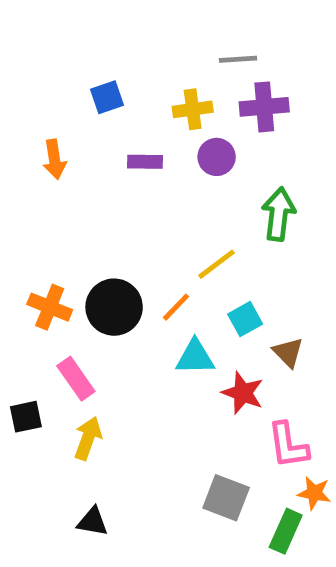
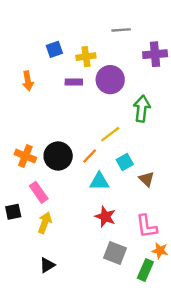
purple cross: (264, 107) -> (155, 54), moved
yellow cross: (193, 109) -> (86, 57), moved
purple circle: (217, 157) -> (110, 80), size x1.5
red star: (243, 393) -> (105, 217), moved
black triangle: (93, 522) -> (47, 265), turned -42

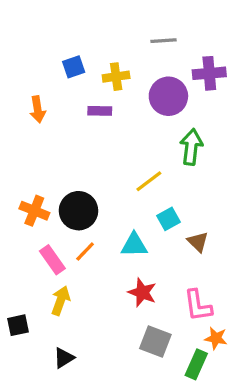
purple circle: (110, 80) -> (168, 96), moved
orange line: (90, 156) -> (85, 252), moved
black square: (13, 212) -> (18, 325), moved

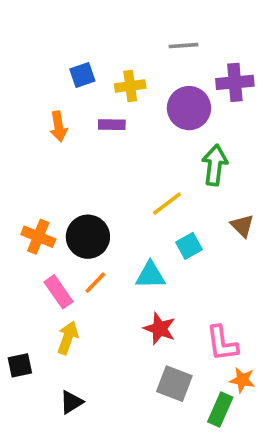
orange arrow: (38, 109) -> (59, 126), moved
brown triangle: (198, 242) -> (242, 226), moved

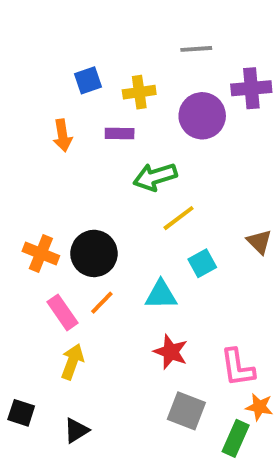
green arrow: (215, 165) -> (155, 177), moved, turned -114
black square: (20, 365) -> (21, 413), moved, turned 30

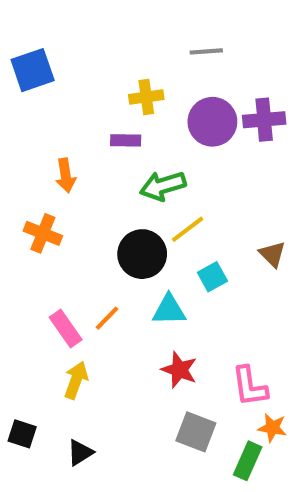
blue square: (88, 80) -> (33, 70), moved, size x1.5
purple cross: (251, 88) -> (264, 120), moved
orange arrow: (63, 135) -> (66, 176), moved
orange cross: (41, 253) -> (43, 233), moved
black circle: (94, 253) -> (142, 254), moved

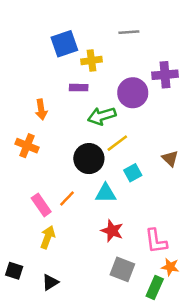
blue square: (33, 70) -> (64, 44), moved
purple circle: (212, 122) -> (133, 93), moved

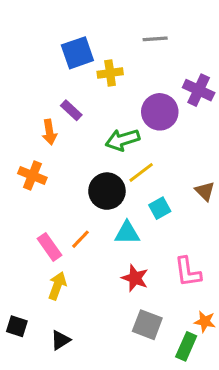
purple cross: (165, 75) -> (199, 90), turned 30
purple rectangle: (79, 88) -> (71, 110), moved, turned 42
pink L-shape: (156, 241) -> (188, 272), moved

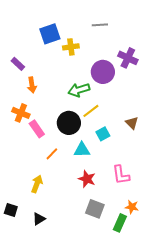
purple rectangle: (71, 110) -> (18, 64), moved
pink rectangle: (49, 247) -> (37, 129), moved

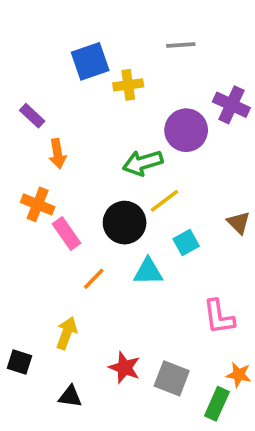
red star: (87, 179) -> (125, 368), moved
black square: (11, 210) -> (19, 362), moved
black triangle: (39, 219) -> (70, 396), turned 40

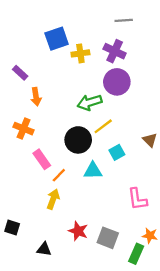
gray line: (181, 45) -> (124, 20), moved
purple cross: (231, 105) -> (115, 51), moved
pink rectangle: (67, 233) -> (42, 159), moved
yellow arrow: (67, 333) -> (53, 199), moved

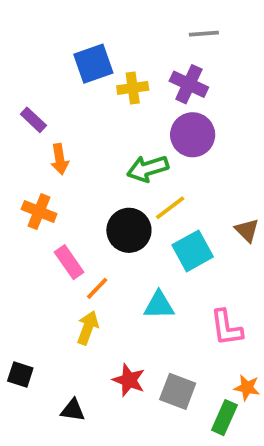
cyan square: (117, 152) -> (193, 251), size x1.5
cyan triangle: (93, 171) -> (159, 305), moved

